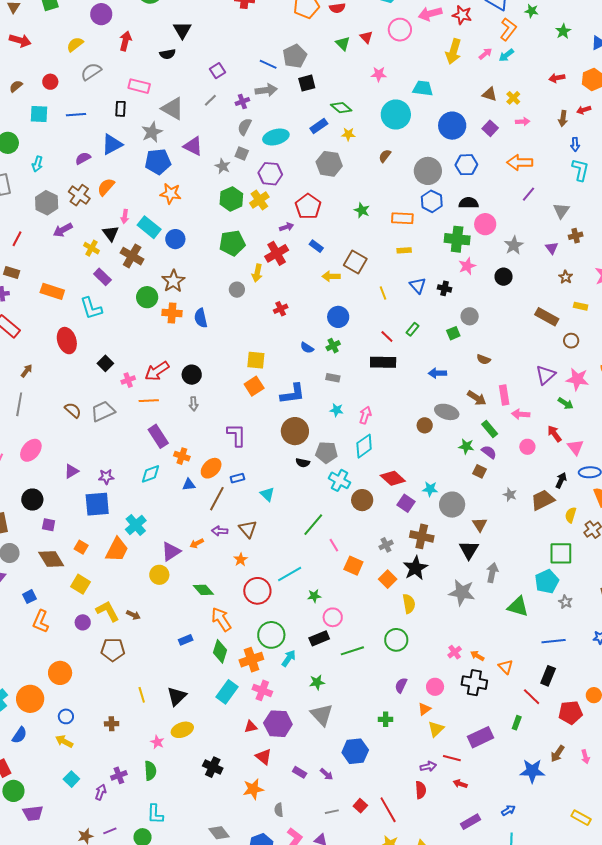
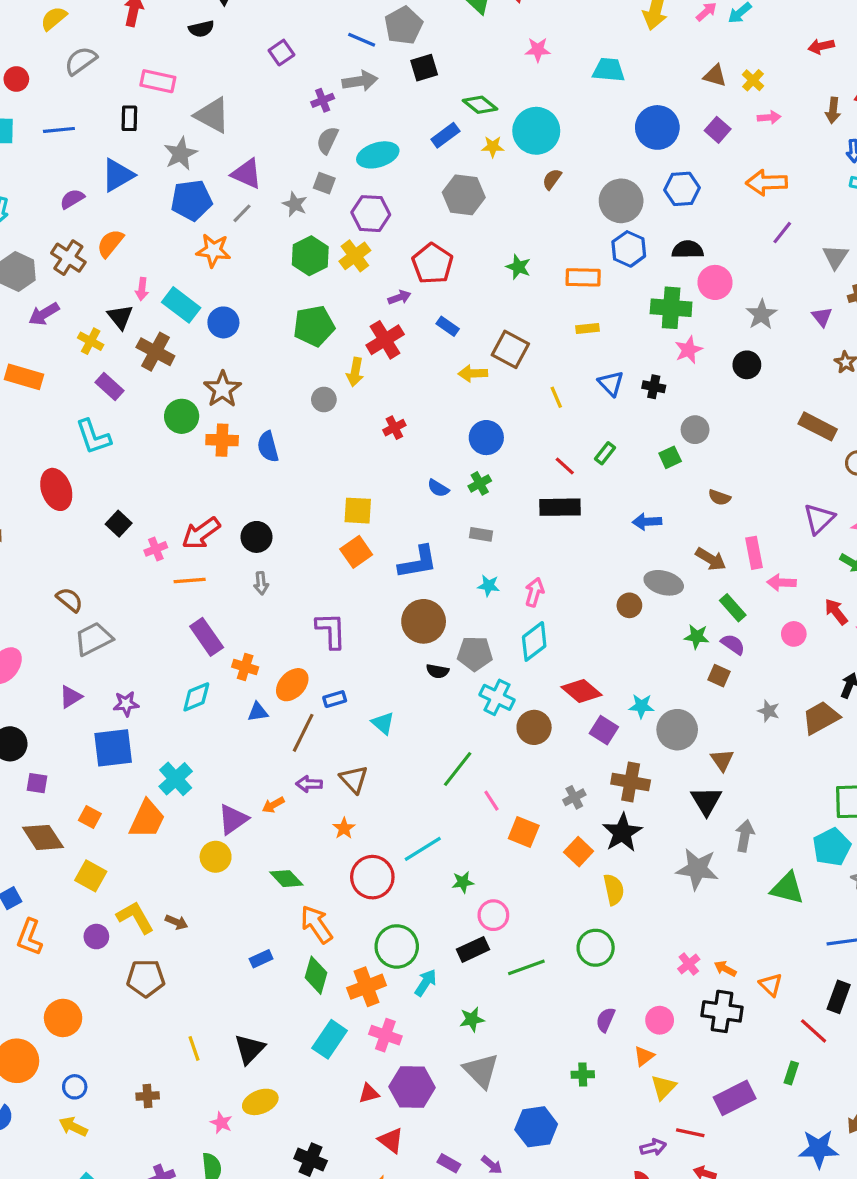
gray line: (210, 100) -> (242, 213), moved
cyan circle: (396, 115) -> (536, 131), moved
orange rectangle: (52, 291) -> (24, 377), moved
gray trapezoid: (103, 411) -> (93, 639), moved

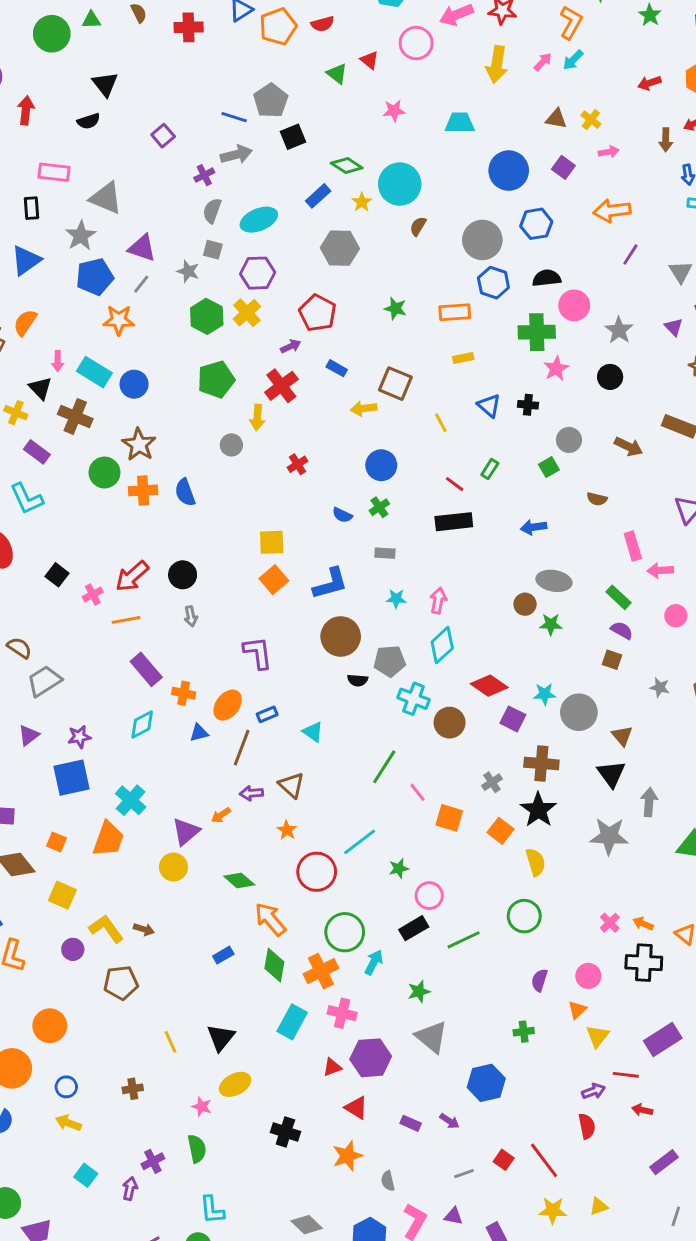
yellow star: (493, 147) -> (362, 202), turned -30
brown arrow: (711, 559) -> (629, 447), moved
green star: (697, 637) -> (551, 624), moved

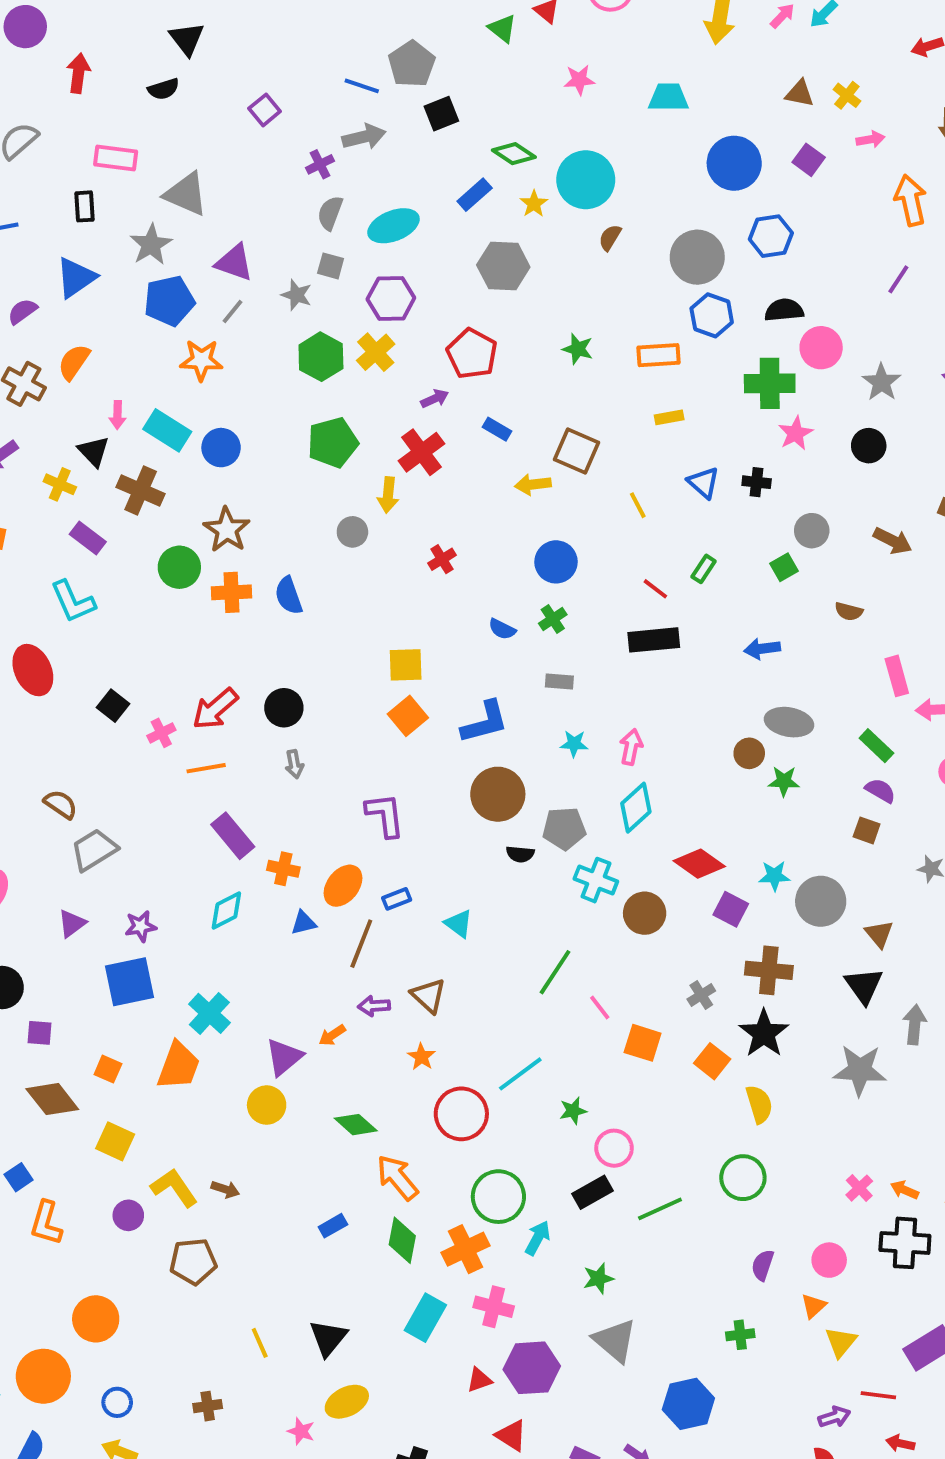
orange arrow: (612, 211) -> (911, 200), moved, turned 84

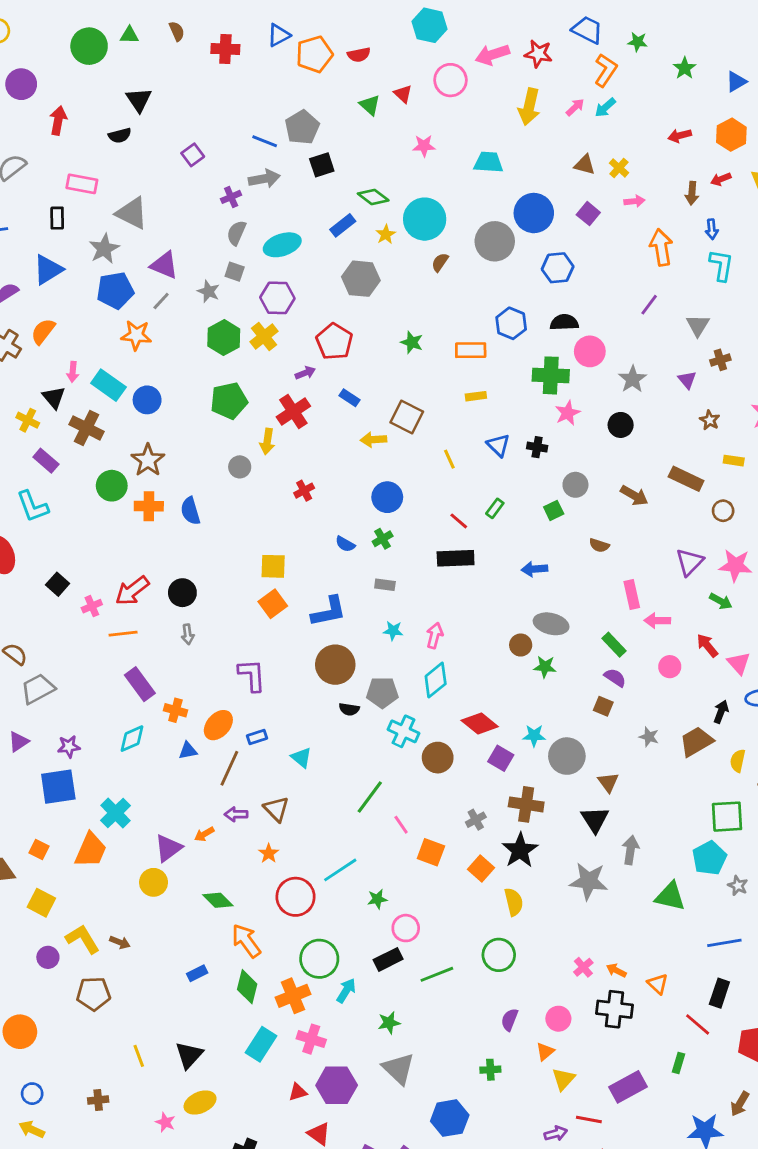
gray circle: (697, 257) -> (495, 241), moved

